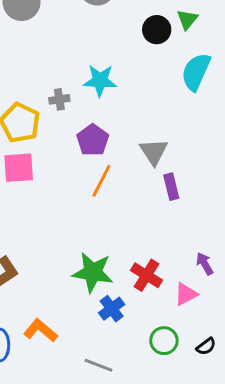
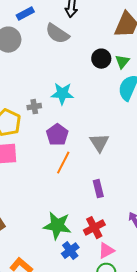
green triangle: (187, 19) -> (122, 62), moved
purple rectangle: (171, 187) -> (98, 189), moved
red cross: (147, 275) -> (94, 228), turned 30
pink triangle: (186, 294) -> (106, 251), moved

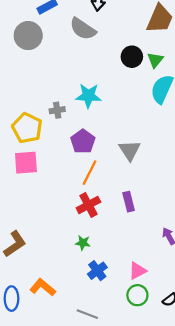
green star: (57, 226) -> (83, 243), size x0.5
red cross: (94, 228) -> (88, 205), moved

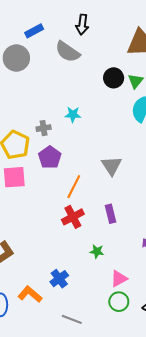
cyan star: (88, 96) -> (73, 114), size x0.7
purple pentagon: (83, 141) -> (50, 157), moved
green star: (83, 243) -> (97, 251), moved
blue cross: (97, 271) -> (59, 279), moved

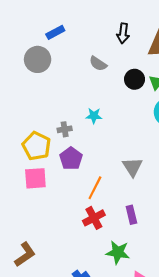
black arrow: (82, 25) -> (123, 33), moved
gray semicircle: (68, 52) -> (98, 64), moved, size x0.7
green star: (97, 251) -> (118, 252), size x1.6

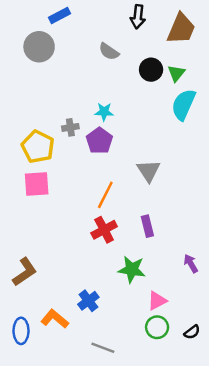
purple pentagon: (71, 159) -> (99, 141), moved

